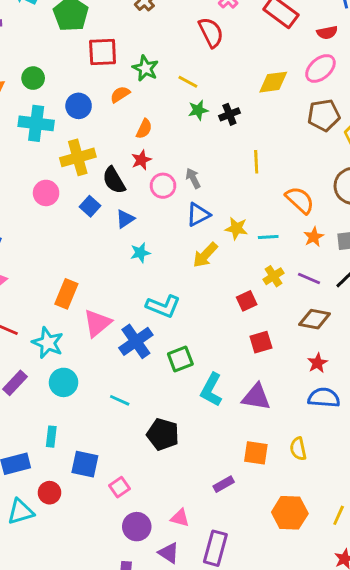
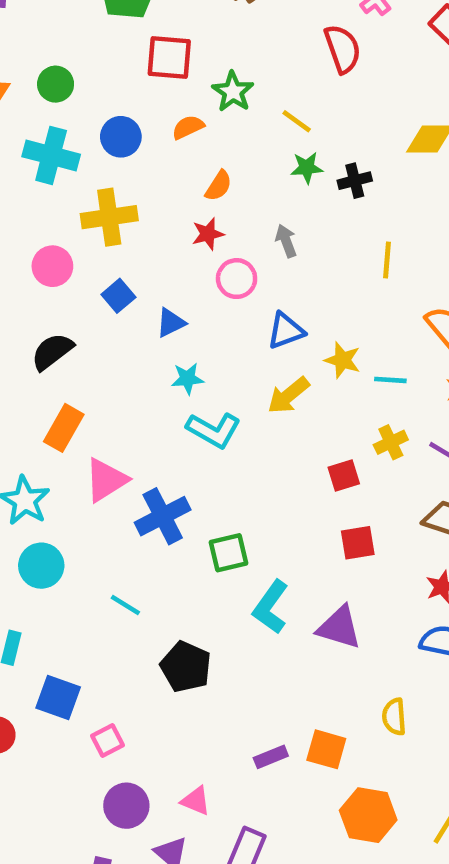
gray arrow: (193, 178) -> (286, 241), moved
black semicircle: (114, 180) -> (52, 351), moved, turned 76
cyan L-shape: (163, 306) -> (214, 430), moved
orange square: (256, 453) -> (326, 749), moved

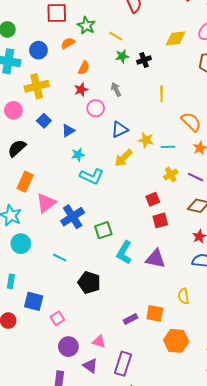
red square: (344, 475) -> (153, 199), moved

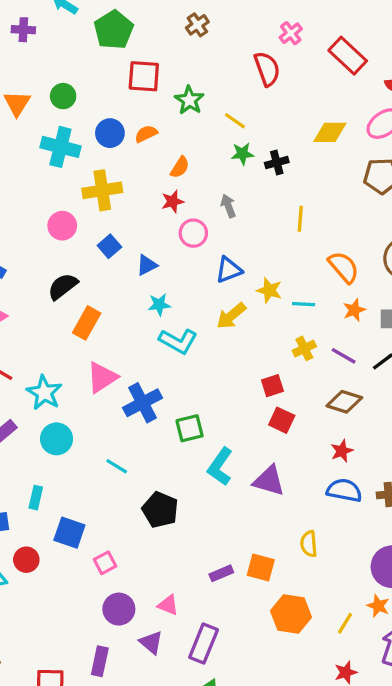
orange semicircle: (68, 43) -> (146, 134), moved
orange rectangle: (25, 182) -> (87, 323), moved
red square: (160, 220) -> (282, 420), turned 35

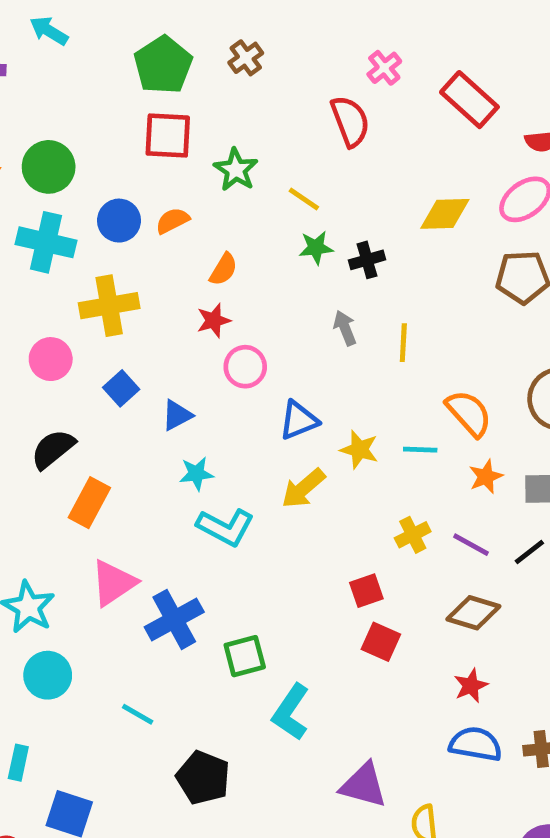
green pentagon: (114, 30) -> (163, 65), moved
green circle: (63, 96) -> (49, 167), size x1.4
gray arrow: (228, 206) -> (345, 328), moved
cyan line: (304, 304) -> (420, 450), moved
purple triangle: (269, 481) -> (364, 785), moved

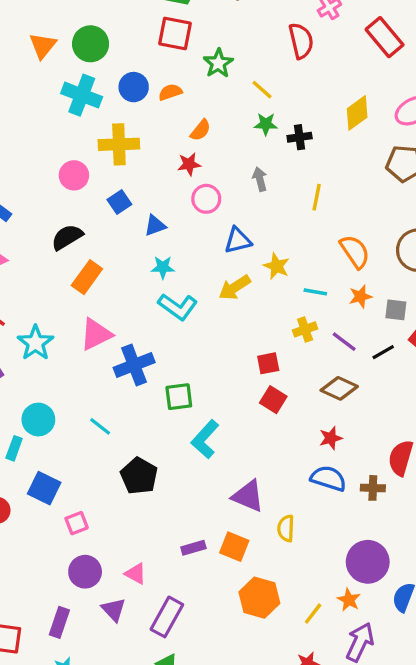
yellow diamond: (445, 214) -> (357, 113), turned -42
gray arrow: (345, 328) -> (260, 179), moved
cyan line: (420, 450) -> (315, 292), moved
cyan circle: (48, 675) -> (38, 420), moved

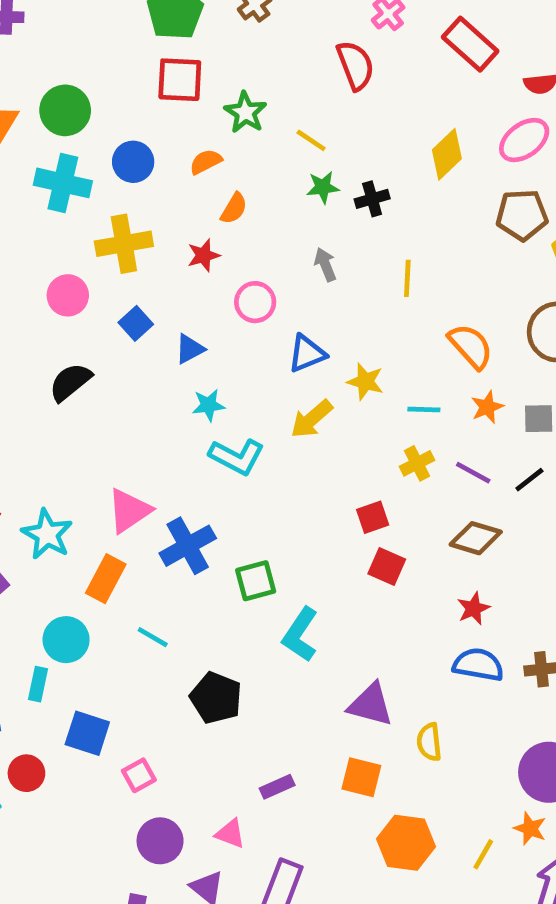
orange semicircle: (170, 92) -> (206, 162), moved
red star: (189, 164) -> (204, 255), moved
orange rectangle: (87, 277) -> (106, 579), moved
purple rectangle: (193, 548) -> (277, 787), moved

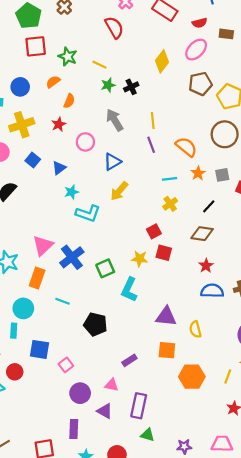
gray arrow: (325, 264) -> (115, 120), size x1.5
yellow star: (365, 381) -> (140, 259), moved
purple line: (473, 473) -> (151, 145), moved, turned 49
black line: (529, 480) -> (209, 206), moved

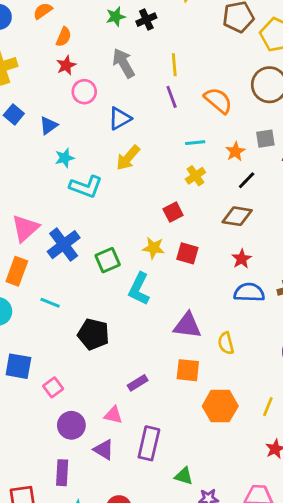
red star: (59, 124) -> (66, 65), moved
orange star: (198, 173) -> (235, 151), moved
red square: (164, 253) -> (187, 253), moved
green triangle: (148, 435) -> (184, 476), moved

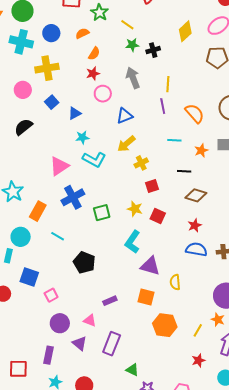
yellow cross: (195, 176) -> (141, 163), moved
black line: (247, 180) -> (184, 171), moved, turned 40
pink triangle: (25, 228) -> (59, 166), moved
cyan L-shape: (139, 289) -> (132, 242), moved

